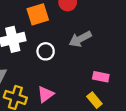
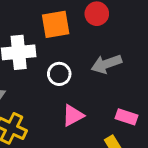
pink triangle: (45, 94) -> (73, 115), moved

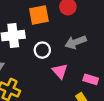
pink triangle: (73, 115) -> (60, 71), moved, turned -42

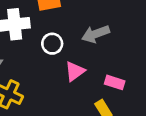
pink triangle: (60, 71) -> (75, 71), turned 35

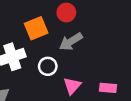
gray arrow: (96, 34) -> (71, 42), moved

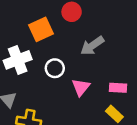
gray arrow: (71, 42) -> (92, 46), moved

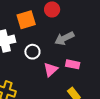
pink rectangle: (118, 88) -> (73, 64), moved

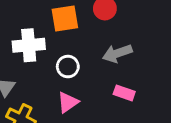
pink triangle: (51, 70) -> (68, 102), moved

